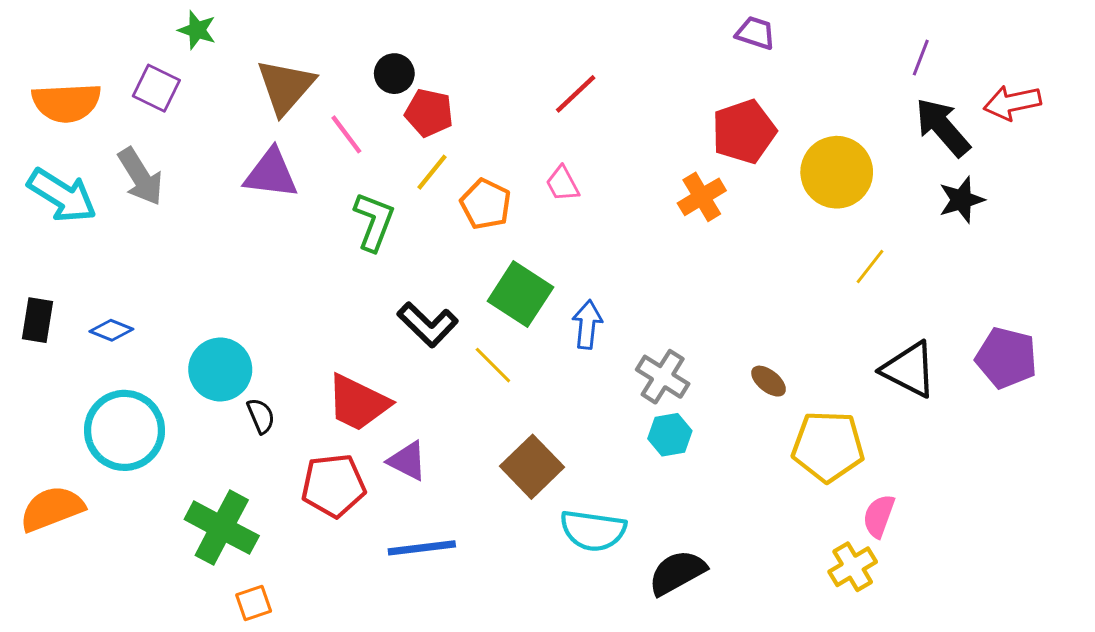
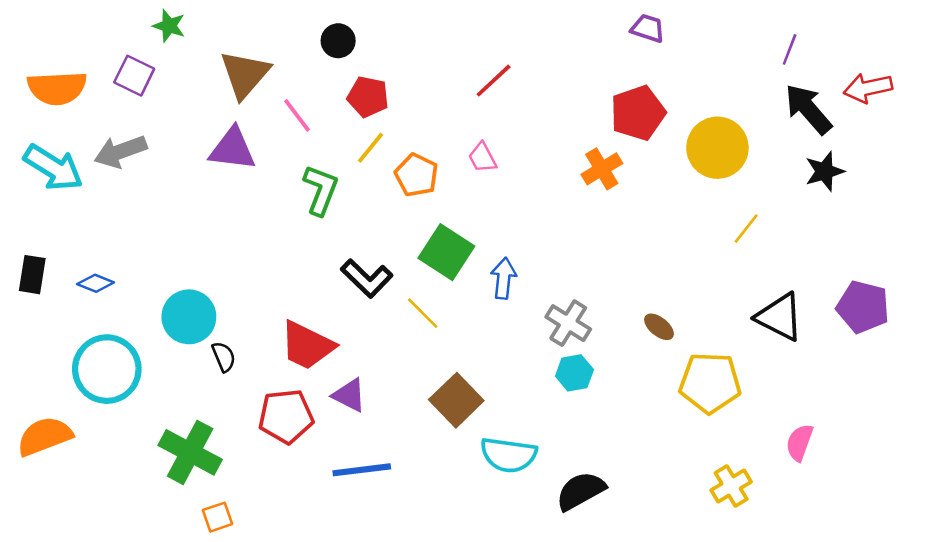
black circle: (394, 74) -> (338, 41), moved
gray arrow: (140, 177) -> (120, 151), turned 102
pink semicircle: (879, 516) -> (800, 442), moved

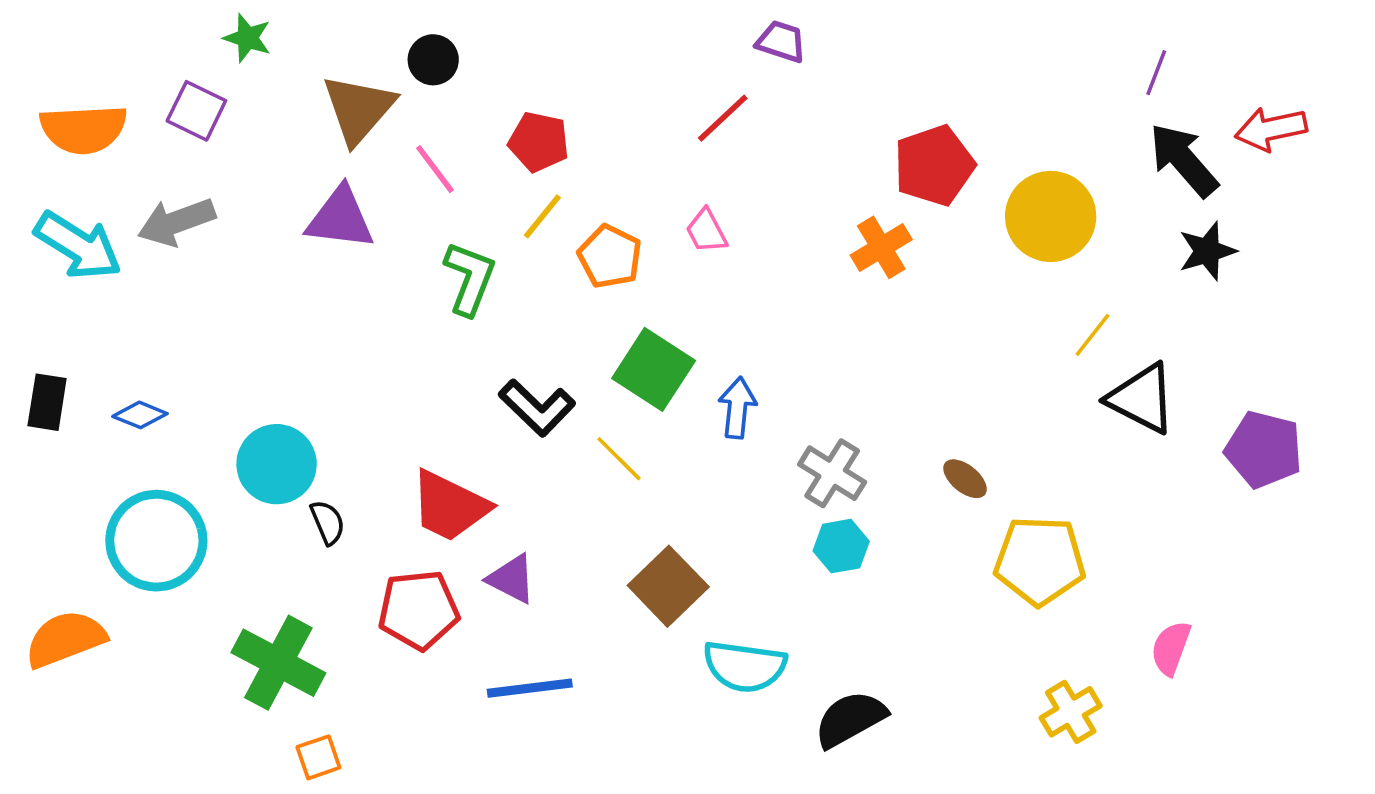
purple trapezoid: (648, 28) -> (781, 42), moved
black circle: (338, 41) -> (433, 60), moved
black triangle: (780, 317) -> (1142, 399), moved

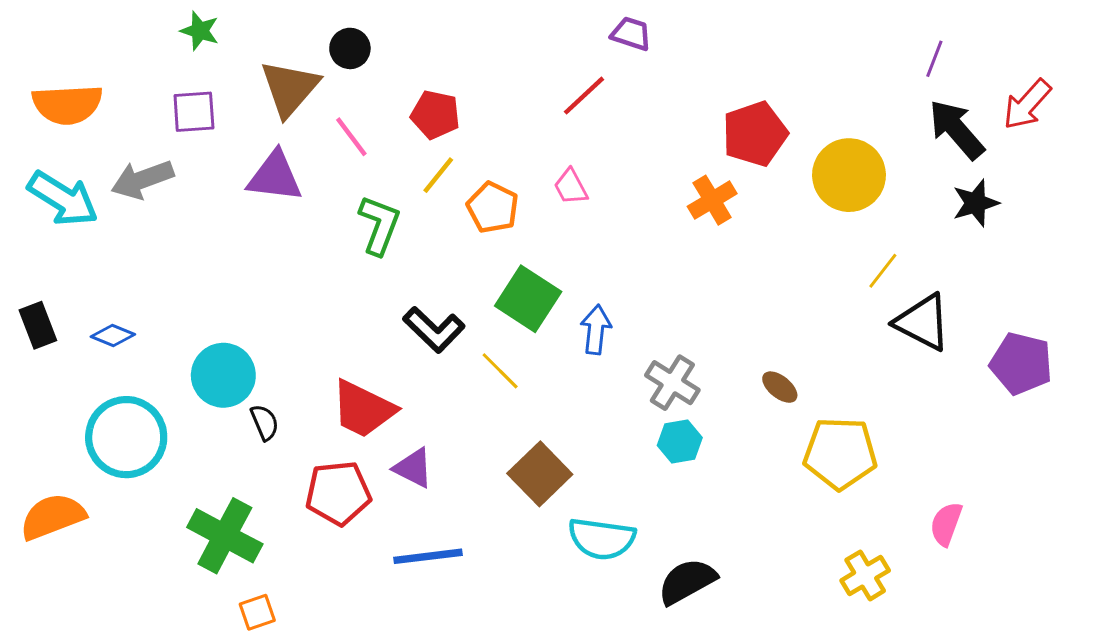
purple square: (196, 111) -> (194, 112), moved, turned -30
red arrow: (1271, 129) -> (1027, 104), turned -36
black rectangle: (47, 402) -> (38, 325), turned -30

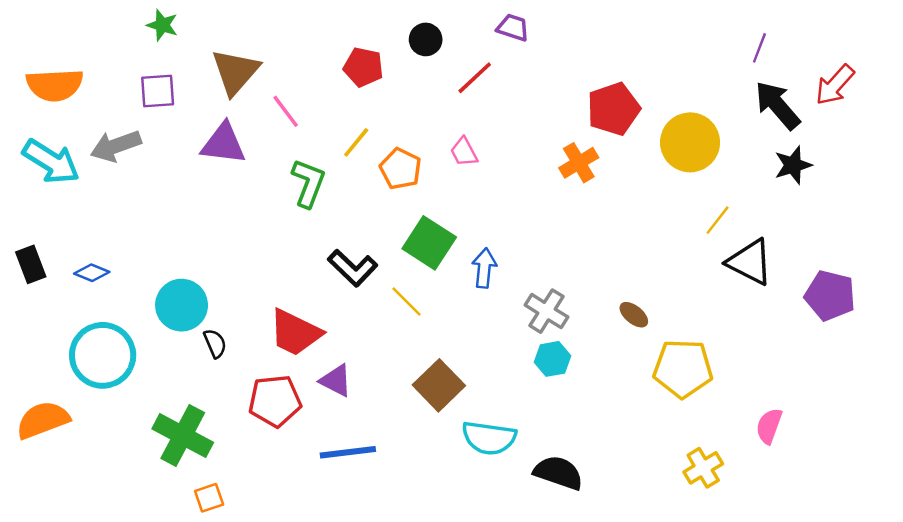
black circle: (350, 48) -> (426, 39), moved
red pentagon: (435, 115) -> (363, 67), moved
black semicircle: (687, 581) -> (558, 473), turned 48

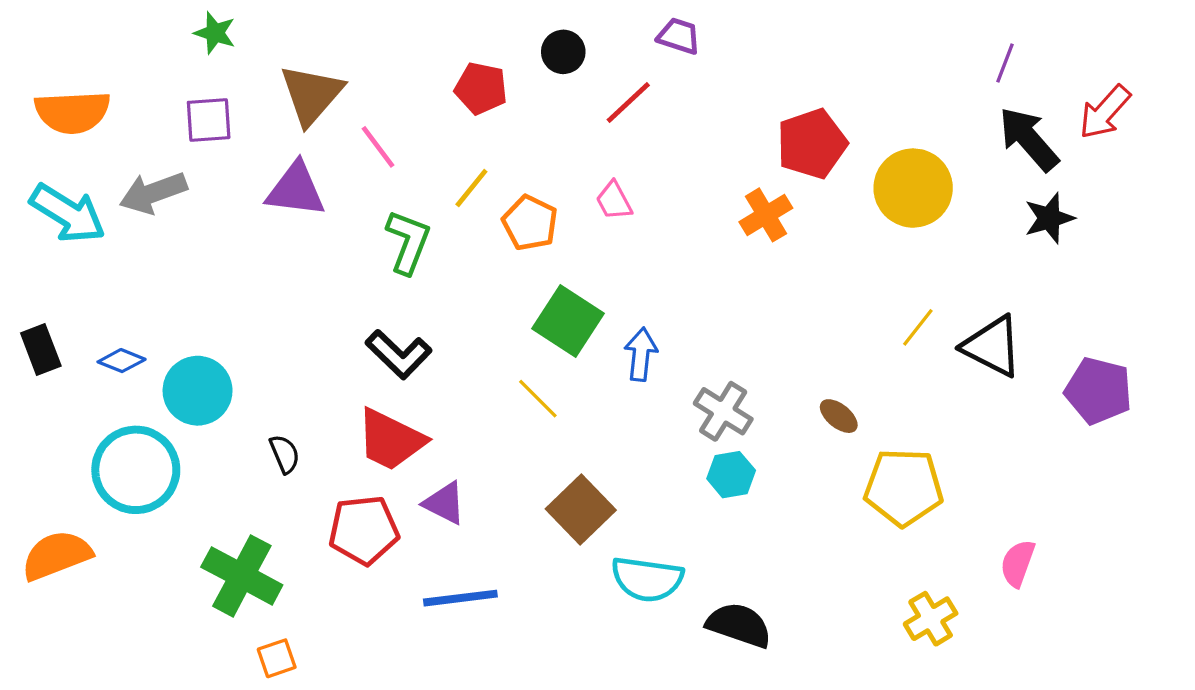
yellow line: (718, 220) -> (918, 327), moved
black L-shape: (353, 268) -> (399, 354), moved
cyan circle: (182, 305) -> (198, 391), moved

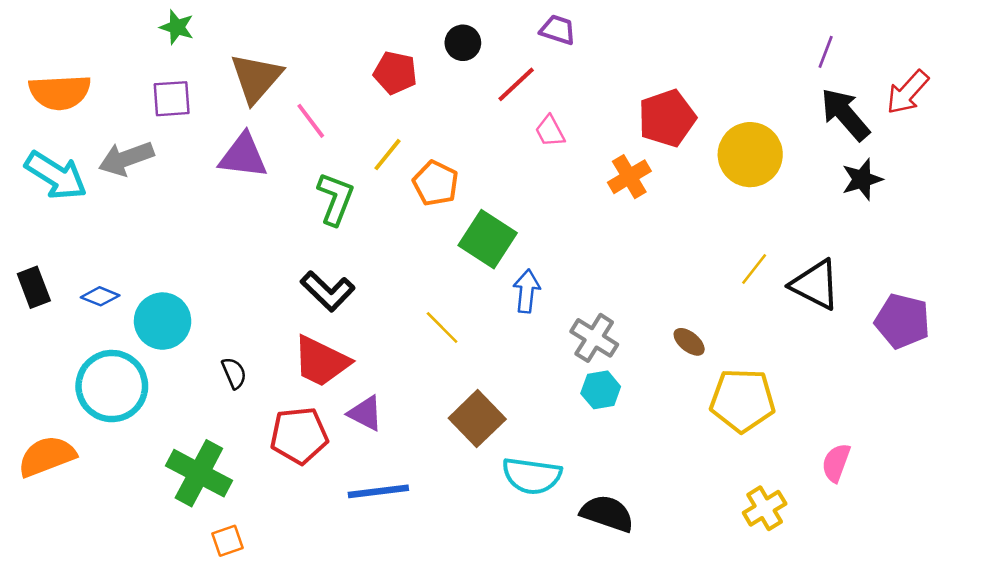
pink trapezoid: (614, 201) -> (550, 131), moved
green square: (568, 321) -> (488, 239), moved

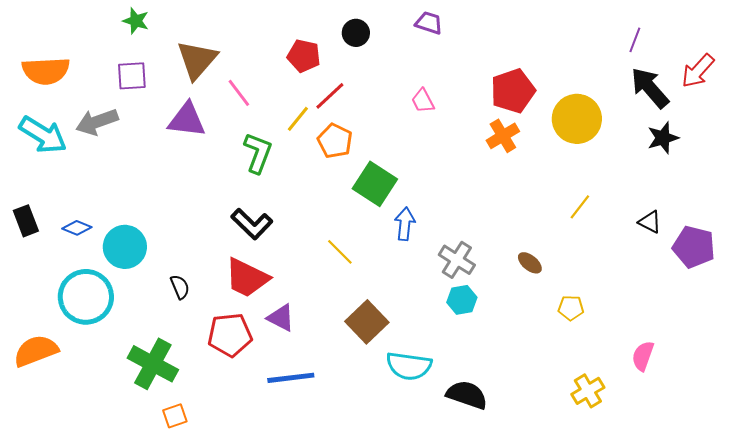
red line: (516, 84) -> (330, 96), moved
orange cross: (629, 177) -> (503, 136), moved
black triangle: (815, 285) -> (650, 222), moved, size x0.6
yellow pentagon: (742, 400) -> (571, 308), size x0.5

